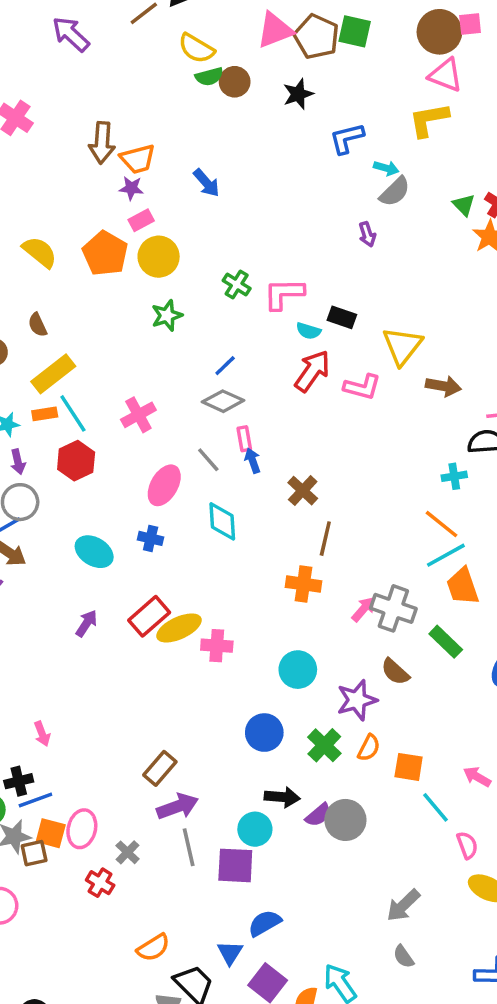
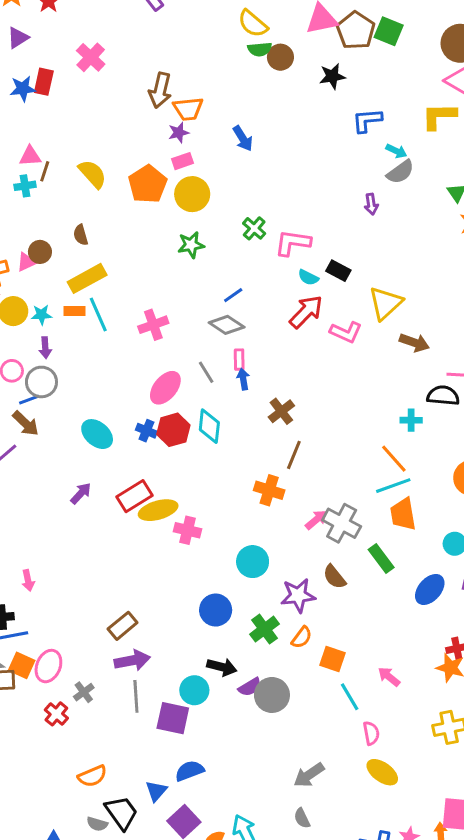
purple star: (131, 188) -> (179, 133), turned -30
red hexagon: (76, 461) -> (173, 430), moved

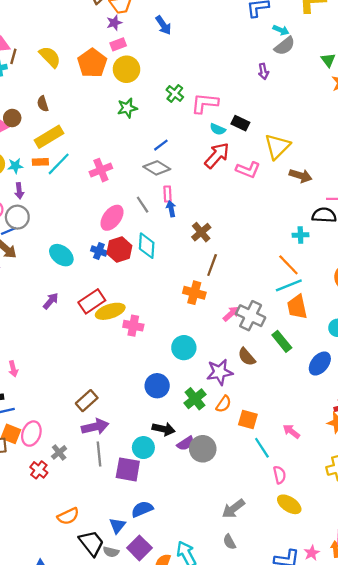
cyan line: (98, 315) -> (59, 164), turned 70
gray semicircle: (97, 824) -> (111, 552), moved

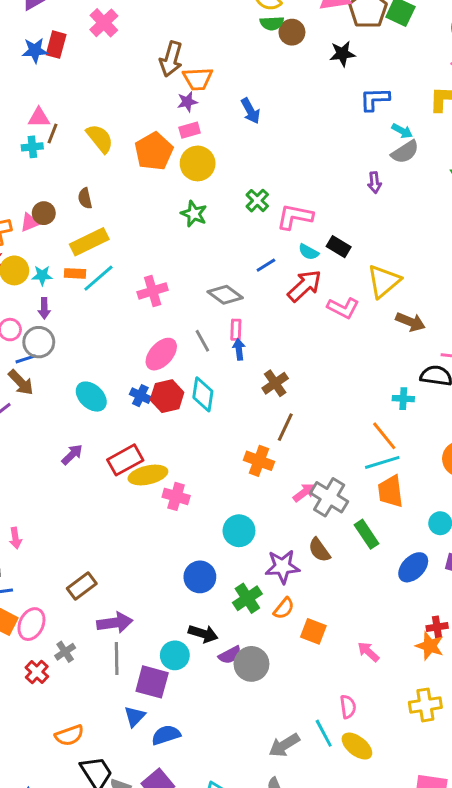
green star: (127, 108) -> (194, 214), turned 30
blue line: (161, 145) -> (266, 265), moved
brown rectangle: (87, 401) -> (82, 586), moved
cyan line: (262, 448) -> (324, 733), moved
blue triangle: (117, 526) -> (135, 716), moved

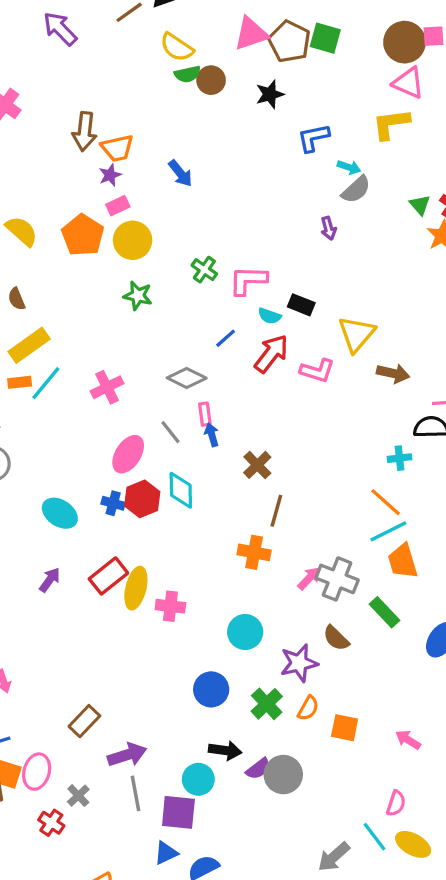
yellow ellipse: (148, 475) -> (136, 588), turned -54
pink semicircle: (348, 707) -> (396, 803), turned 35
blue triangle: (135, 716) -> (166, 853), turned 30

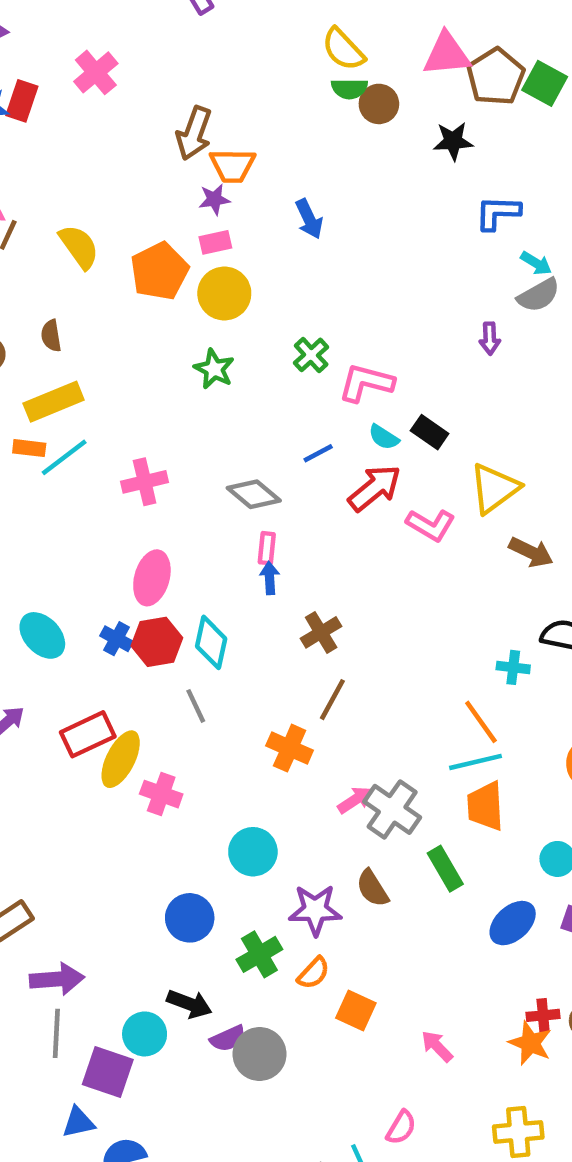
gray line: (170, 432) -> (196, 706), moved
pink ellipse: (128, 454) -> (152, 578), turned -30

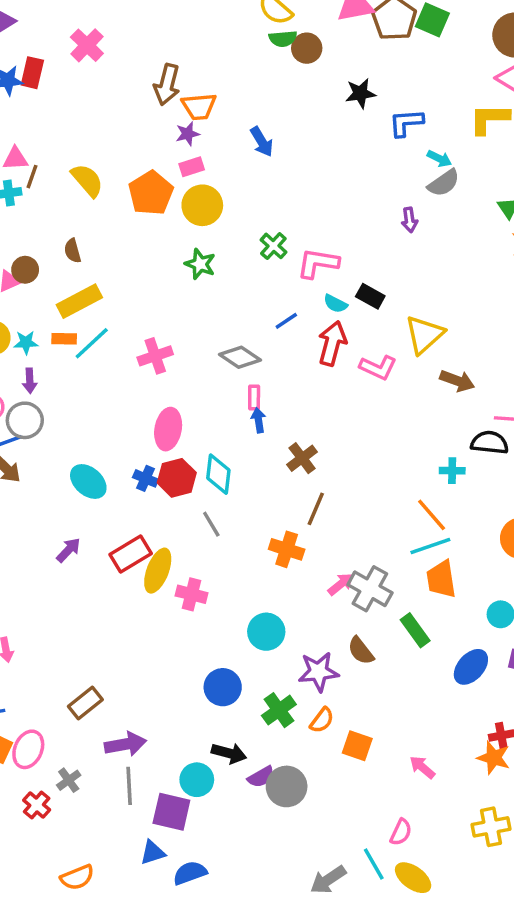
black star: (453, 141) -> (360, 93), moved
red arrow: (375, 488) -> (332, 343), turned -30

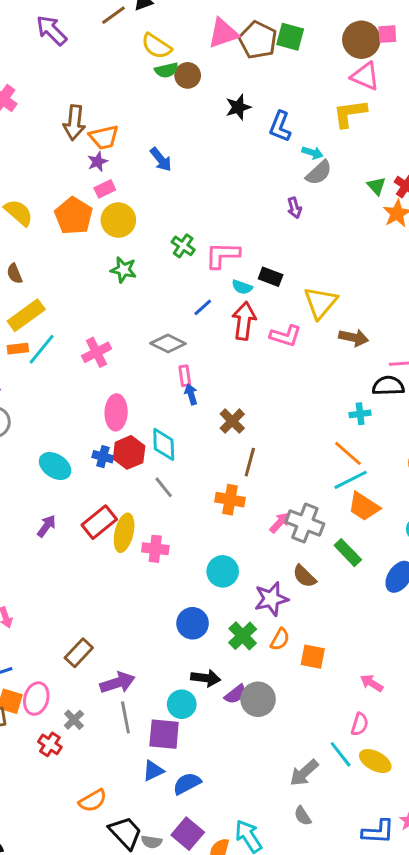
blue L-shape: (406, 123) -> (280, 126), turned -56
orange trapezoid: (441, 579) -> (364, 507), turned -40
pink arrow: (422, 767) -> (372, 683), moved

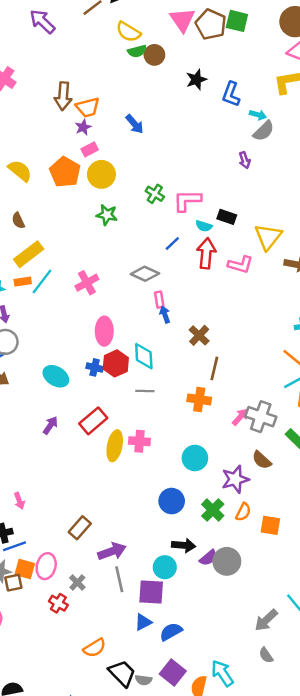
pink triangle: (223, 33) -> (182, 20), turned -44
gray line: (164, 487) -> (145, 391), turned -48
yellow ellipse: (124, 533) -> (115, 446), moved

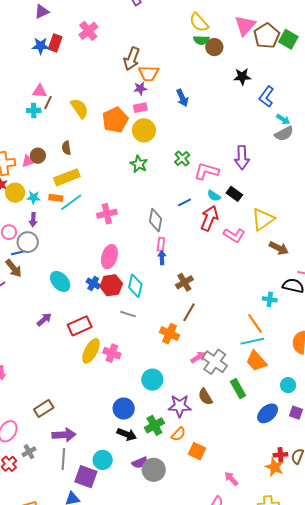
purple arrow: (245, 160) -> (242, 158), moved, size x1.6
gray diamond: (145, 274) -> (155, 220), turned 60
black arrow: (184, 545) -> (127, 434), moved

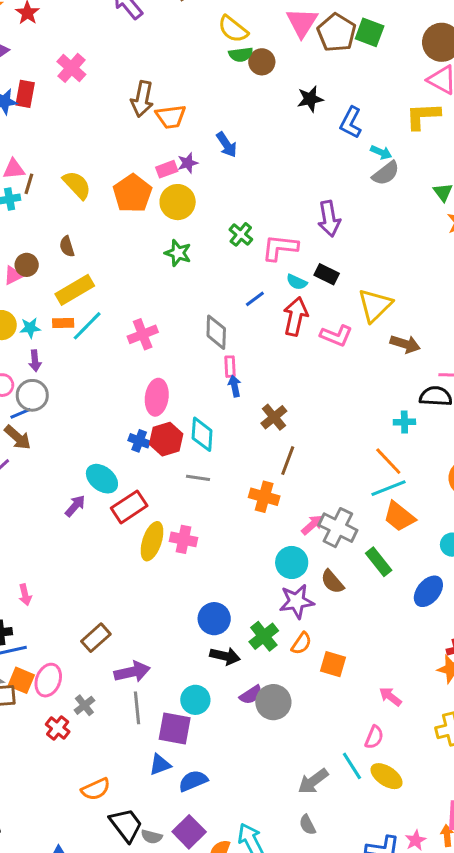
purple star: (140, 88) -> (188, 163), moved
cyan ellipse: (60, 281) -> (102, 479), moved
cyan circle: (152, 380) -> (292, 562), moved

